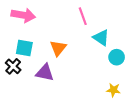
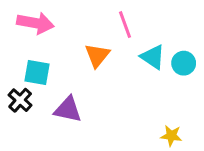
orange triangle: (58, 48) -> (97, 55), moved
cyan circle: (117, 57) -> (184, 63), moved

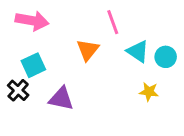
cyan square: (37, 72) -> (33, 65), turned -35
yellow star: (171, 136) -> (149, 92), moved

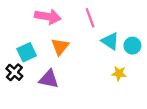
pink arrow: (32, 21) -> (48, 17), moved
orange triangle: (88, 50) -> (60, 47), moved

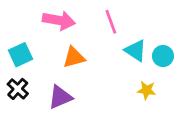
orange triangle: (60, 47) -> (74, 57), turned 36
cyan square: (27, 52) -> (20, 55), moved
purple triangle: (49, 79) -> (60, 97), turned -35

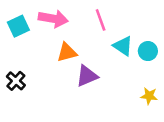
cyan square: (20, 55) -> (18, 26), moved
yellow star: (147, 90) -> (149, 96), moved
purple triangle: (60, 97) -> (87, 76), moved

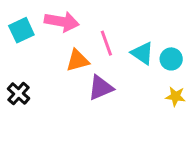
pink line: (101, 20) -> (106, 43), moved
yellow star: (149, 96) -> (175, 96), moved

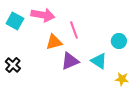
cyan square: (21, 30) -> (15, 21), turned -36
cyan triangle: (142, 53) -> (99, 61), moved
yellow star: (175, 96) -> (122, 79), moved

